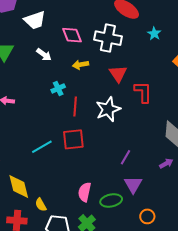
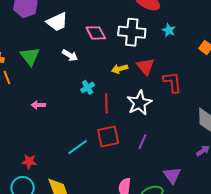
cyan star: (154, 34) -> (169, 30), moved
yellow arrow: (80, 65) -> (120, 69), moved
purple line: (125, 157) -> (142, 142), moved

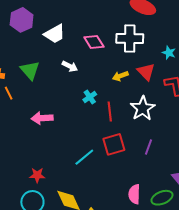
cyan star: (169, 30) -> (169, 53), moved
pink arrow: (38, 105) -> (42, 118), size x1.5

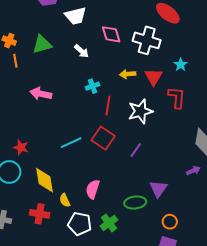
green triangle: (30, 70) -> (42, 44), turned 40
red square: (114, 144) -> (103, 138), turned 35
pink semicircle: (134, 194) -> (93, 189), moved

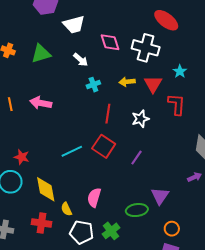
orange line: (15, 61) -> (10, 104), moved
cyan cross: (93, 86) -> (93, 85), moved
white star: (140, 111) -> (140, 119), size x0.7

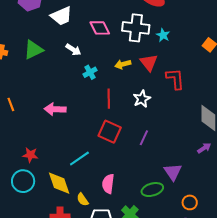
cyan star: (180, 71) -> (163, 35), moved
pink arrow: (41, 103) -> (55, 109), moved
cyan line: (72, 151) -> (79, 159), moved

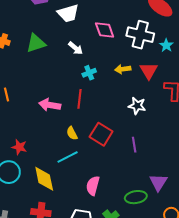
red line: (109, 99) -> (79, 99), moved
white star: (142, 99) -> (137, 106), turned 30
purple line: (144, 138) -> (134, 145), turned -42
yellow semicircle: (83, 199) -> (72, 133), moved

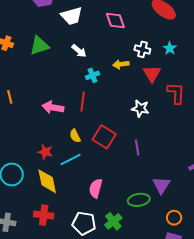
pink diamond: (105, 30) -> (115, 20), moved
white cross: (140, 35) -> (142, 49), moved, size x0.6
yellow arrow: (123, 69) -> (121, 64), moved
red star: (19, 147) -> (45, 152), moved

